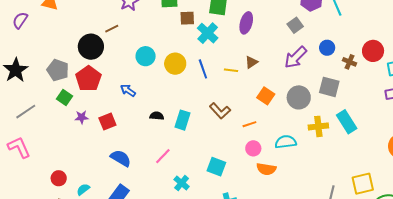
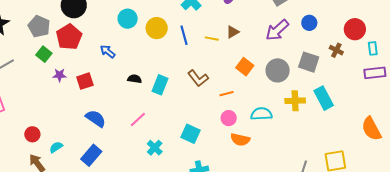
brown cross: (349, 62) -> (336, 50), moved

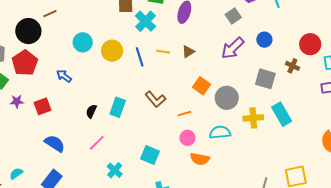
yellow line: (212, 39) -> (163, 52), moved
gray circle: (278, 70) -> (227, 98), moved
black semicircle: (135, 79) -> (91, 111), moved, turned -72

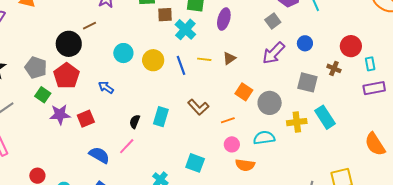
purple star: (17, 101) -> (60, 115), size x1.5
pink line: (97, 143) -> (127, 146), moved

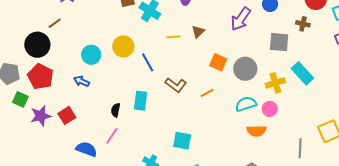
cyan circle: (123, 53) -> (91, 55), moved
blue line: (181, 65) -> (148, 62), moved
pink circle: (232, 144) -> (270, 109), moved
orange semicircle: (245, 165) -> (256, 131), moved

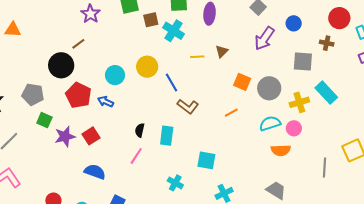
red pentagon: (41, 77) -> (78, 95), moved
brown L-shape: (176, 85) -> (188, 106), moved
cyan rectangle: (141, 101) -> (167, 136), moved
blue semicircle: (86, 149) -> (95, 172), moved

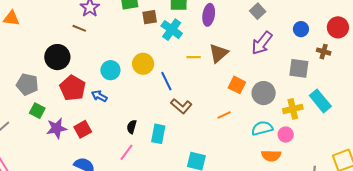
blue circle: (294, 23) -> (301, 29), moved
brown line: (78, 44) -> (79, 28), moved, turned 56
brown triangle: (222, 51) -> (219, 53), size x1.5

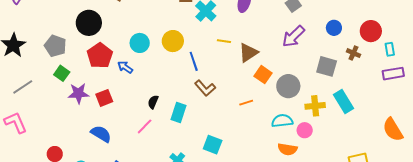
brown triangle: (219, 53) -> (248, 53), moved

